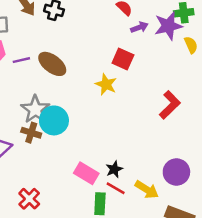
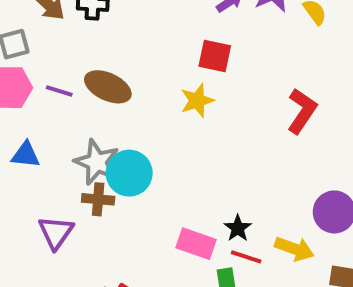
purple line: (21, 60) -> (59, 91), turned 42
yellow star: (106, 84) -> (197, 101), turned -30

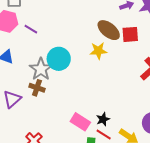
red square: (215, 56) -> (130, 34), moved, turned -30
brown ellipse: (108, 87) -> (109, 30), moved
cyan circle: (129, 173) -> (59, 59), moved

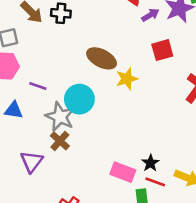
purple line: (31, 29) -> (38, 86), moved
brown ellipse: (109, 30) -> (102, 58), moved
brown cross: (37, 88) -> (60, 141), turned 35

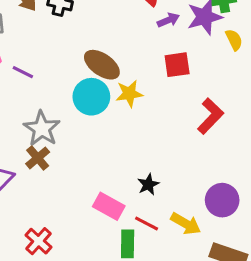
purple line: (38, 86) -> (23, 72), moved
cyan circle: (79, 99) -> (91, 97), moved
black star: (150, 163) -> (148, 185), moved

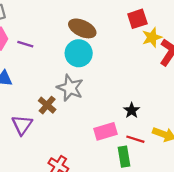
yellow star: (129, 94) -> (152, 37), moved
gray star: (42, 129) -> (70, 88), moved
pink rectangle: (109, 206) -> (105, 131), turned -35

